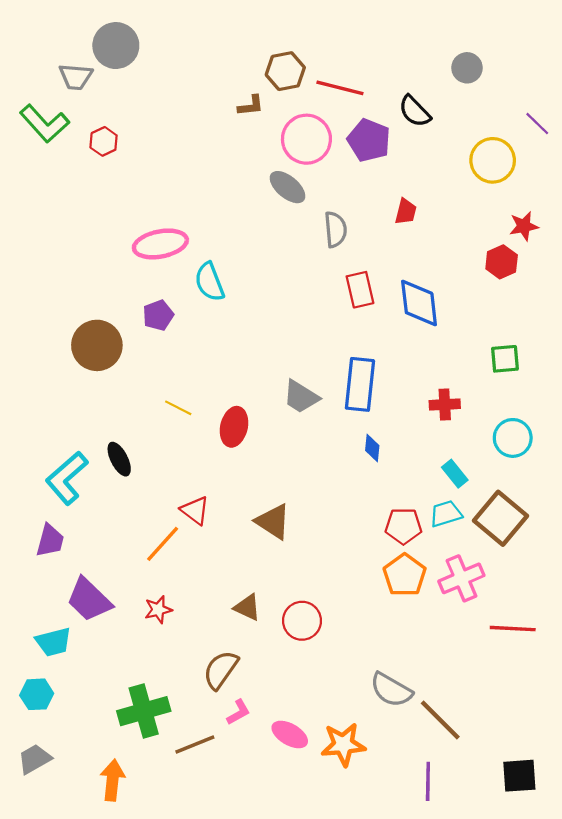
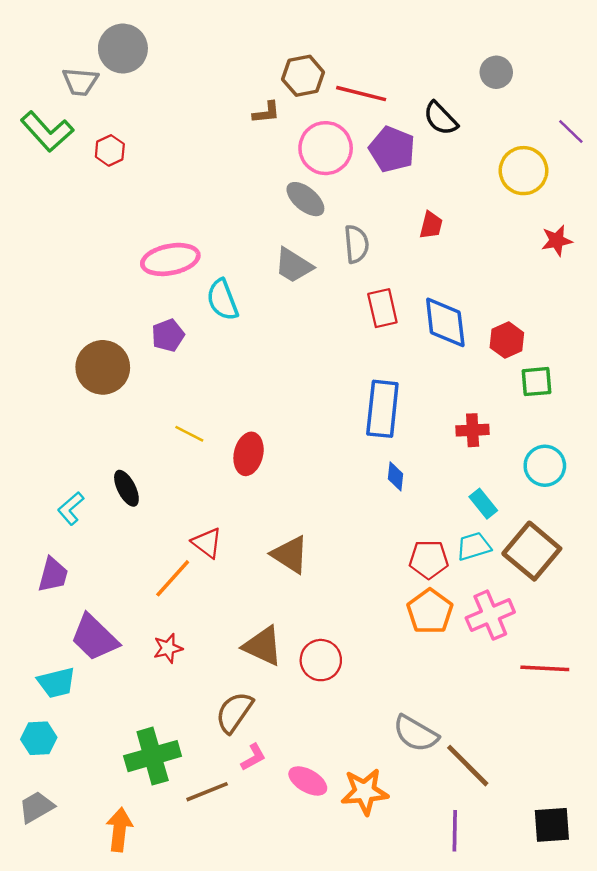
red hexagon: (502, 262) -> (507, 340), moved
gray trapezoid: (301, 397) -> (294, 265), moved
cyan L-shape: (67, 478) -> (71, 508), size x0.6
brown triangle: (247, 607) -> (263, 646), size x1.4

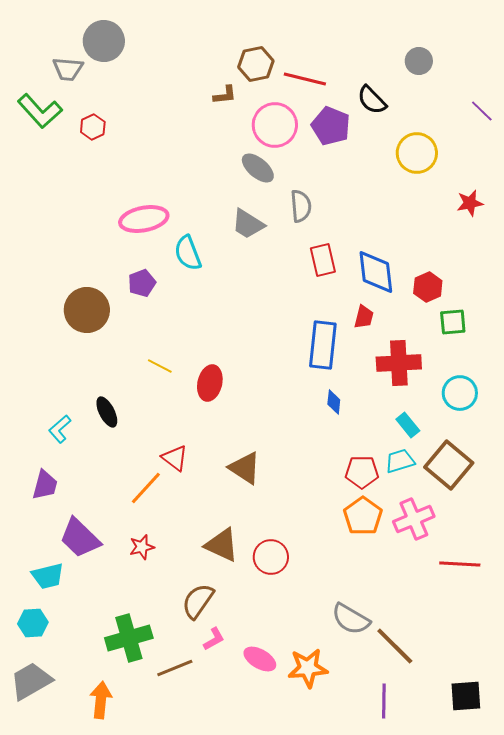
yellow circle: (523, 171) -> (417, 153), moved
red trapezoid: (431, 225) -> (364, 317), moved
red cross: (473, 430) -> (399, 363), size x1.6
gray trapezoid: (36, 807) -> (31, 681), size x1.4

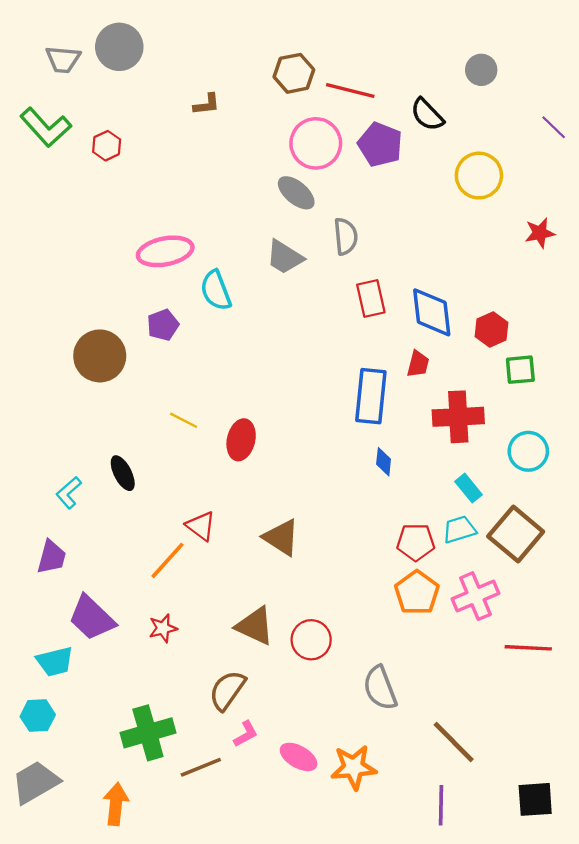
gray trapezoid: (68, 69) -> (63, 59), moved
brown L-shape: (225, 95) -> (207, 104), moved
gray semicircle: (351, 619) -> (380, 688), moved, turned 39

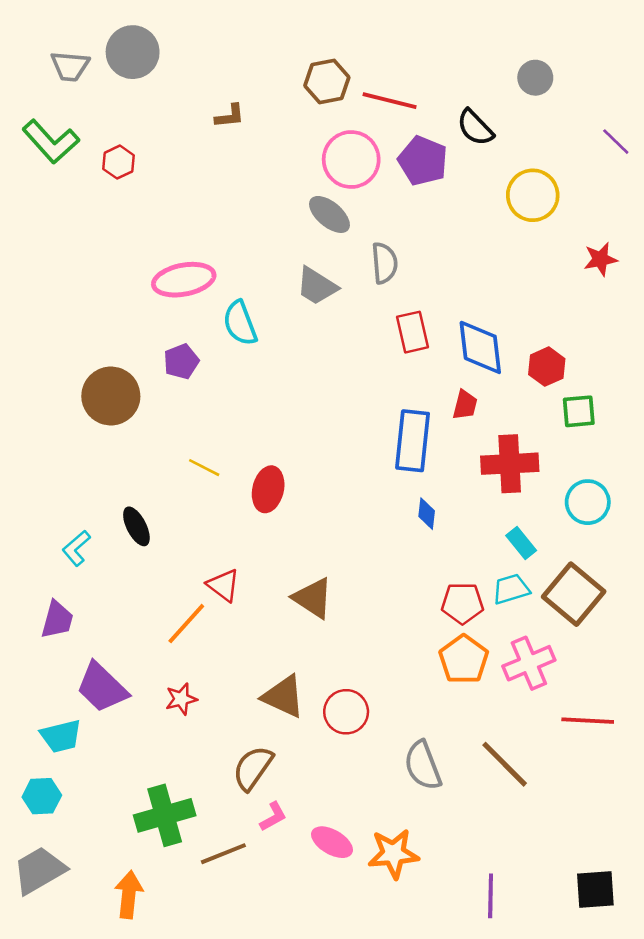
brown line: (454, 742) -> (505, 764), moved

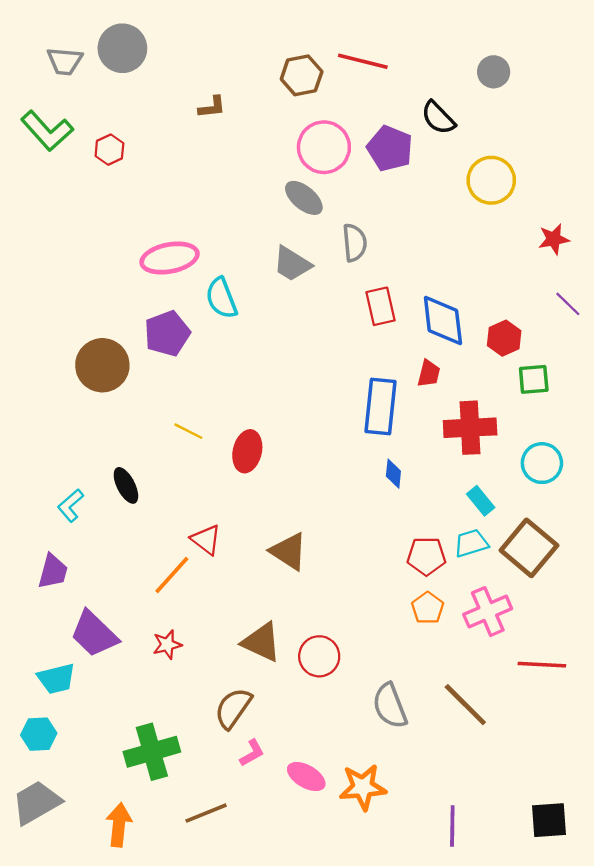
red line: (390, 101) -> (363, 61), moved
purple line: (616, 142) -> (568, 304), moved
purple pentagon: (181, 361) -> (167, 333), size x1.4
orange pentagon: (464, 659) -> (428, 608), size x0.7
brown line: (223, 854) -> (206, 813), moved

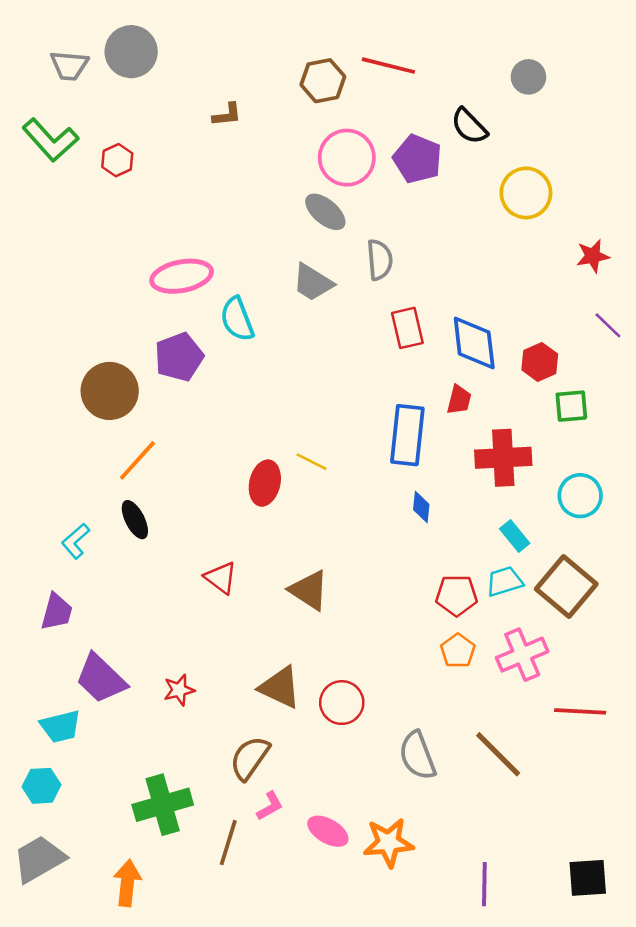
yellow line: (188, 431) -> (311, 462), moved
orange line: (172, 575) -> (137, 460), moved
brown line: (206, 813) -> (228, 843), moved, turned -51

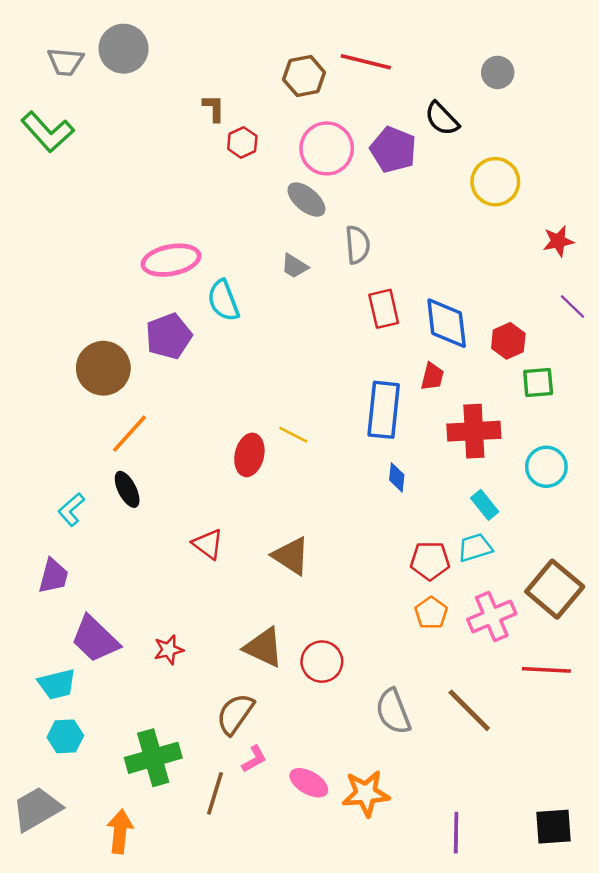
brown L-shape: (227, 115) -> (214, 108), turned -84
red hexagon: (117, 160) -> (242, 143), moved
gray trapezoid: (313, 282) -> (295, 266), size x0.7
brown square: (566, 586) -> (555, 589), moved
cyan hexagon: (42, 786) -> (65, 736), moved

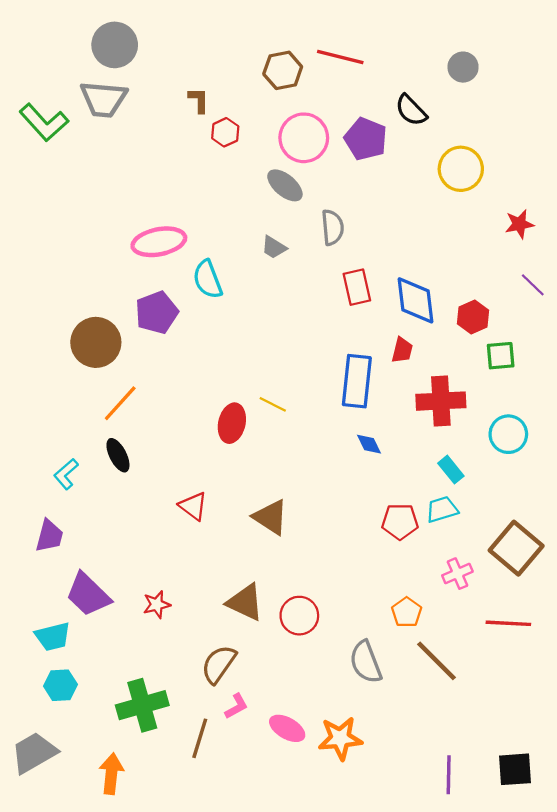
gray trapezoid: (65, 62) -> (104, 99), moved, size x1.4
blue diamond: (397, 477) -> (369, 444), turned -32
orange pentagon: (431, 613) -> (407, 612), moved
pink cross: (492, 616) -> (457, 574), size x0.7
purple line: (456, 833) -> (449, 775), moved

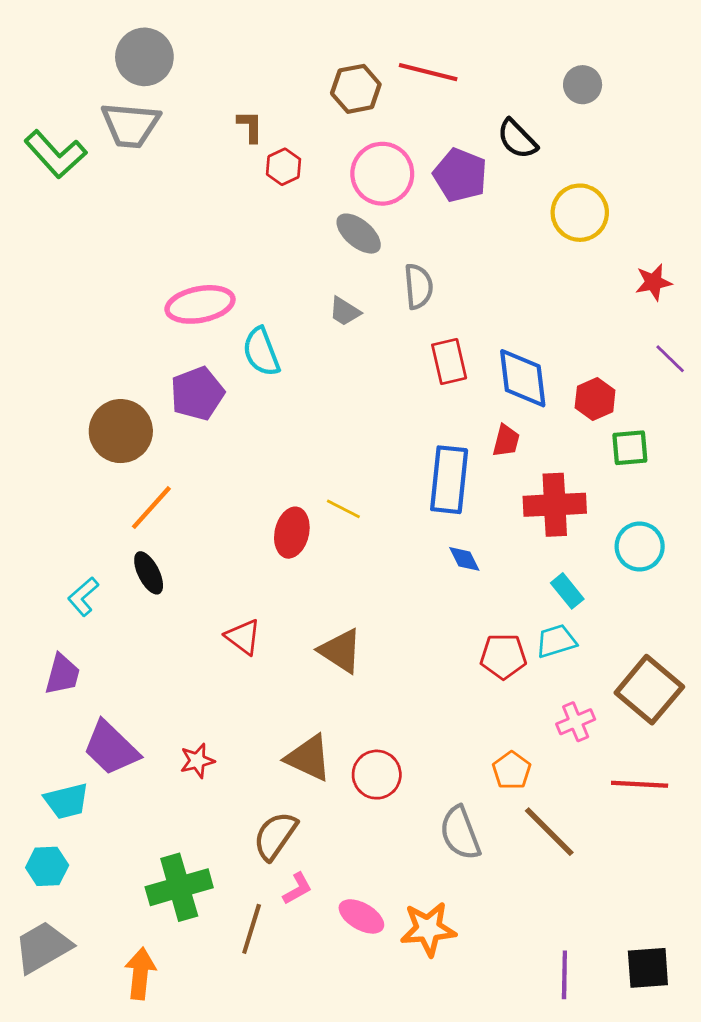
cyan hexagon: (60, 685) -> (47, 866), moved

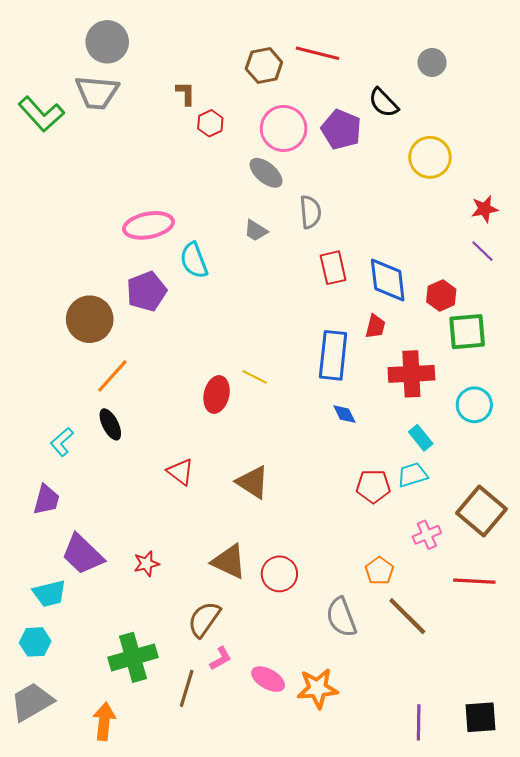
purple line: (670, 359) -> (483, 251), moved
green square: (630, 448) -> (467, 332), size x1.4

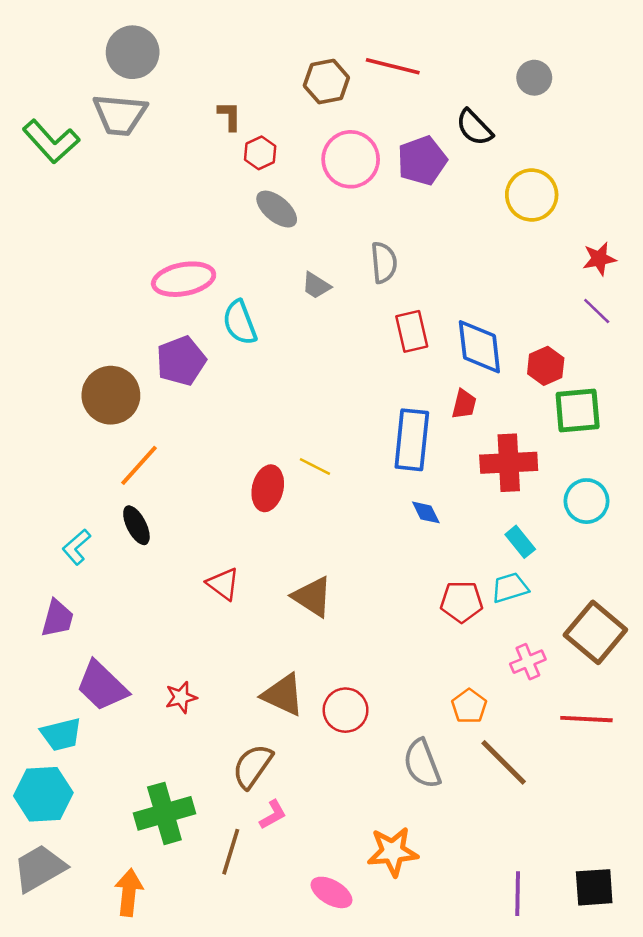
purple pentagon: (341, 129) -> (422, 161), turned 30
gray ellipse: (266, 173) -> (277, 209), moved
cyan hexagon: (35, 642) -> (43, 794), size x1.5
pink ellipse: (268, 679) -> (331, 892), moved

